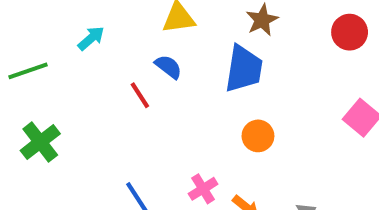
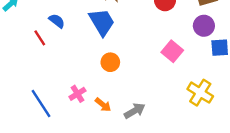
blue trapezoid: (244, 69) -> (102, 22), turned -40

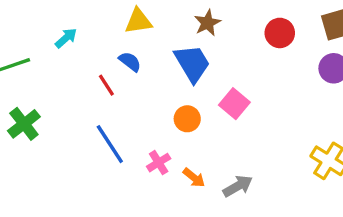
pink square: (172, 51) -> (234, 104), moved
orange circle: (110, 62) -> (187, 119), moved
blue line: (41, 104) -> (110, 144), moved

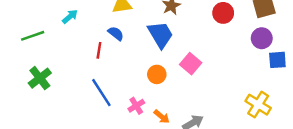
red line: (106, 85) -> (99, 50), turned 42

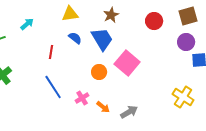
blue semicircle: (116, 33) -> (75, 38), moved
pink square: (191, 64) -> (127, 63), size x1.4

